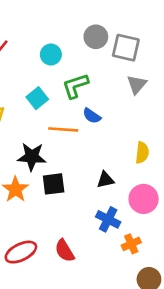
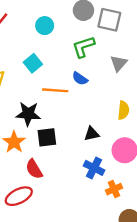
gray triangle: (137, 84) -> (119, 63), moved
green L-shape: (75, 86) -> (83, 47), moved
red semicircle: (65, 251) -> (34, 169), moved

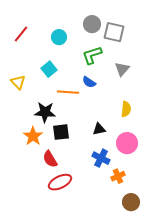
red ellipse: (19, 196) -> (60, 182), moved

